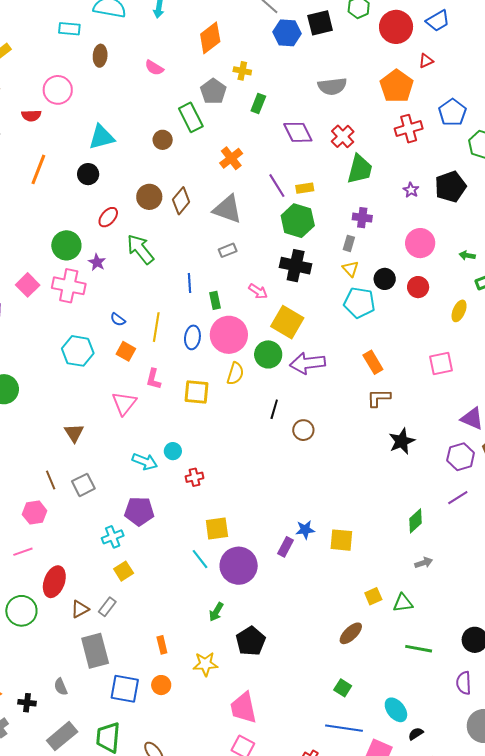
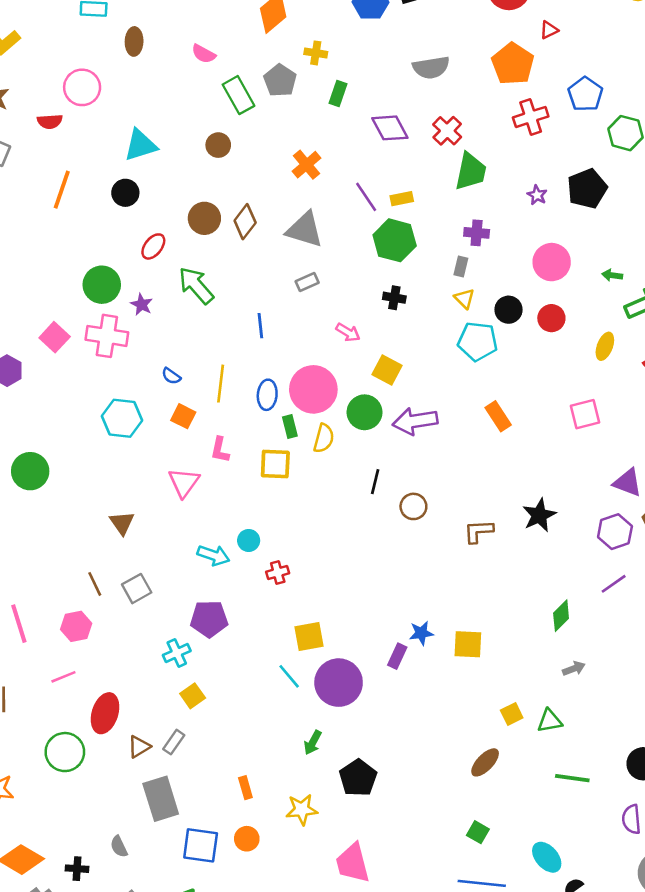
green rectangle: (191, 117) -> (239, 95), moved
black cross: (296, 266) -> (394, 298), size x0.6
green rectangle: (215, 300) -> (290, 426), moved
yellow square: (287, 322) -> (387, 370), size x0.7
brown L-shape: (379, 398) -> (479, 531), moved

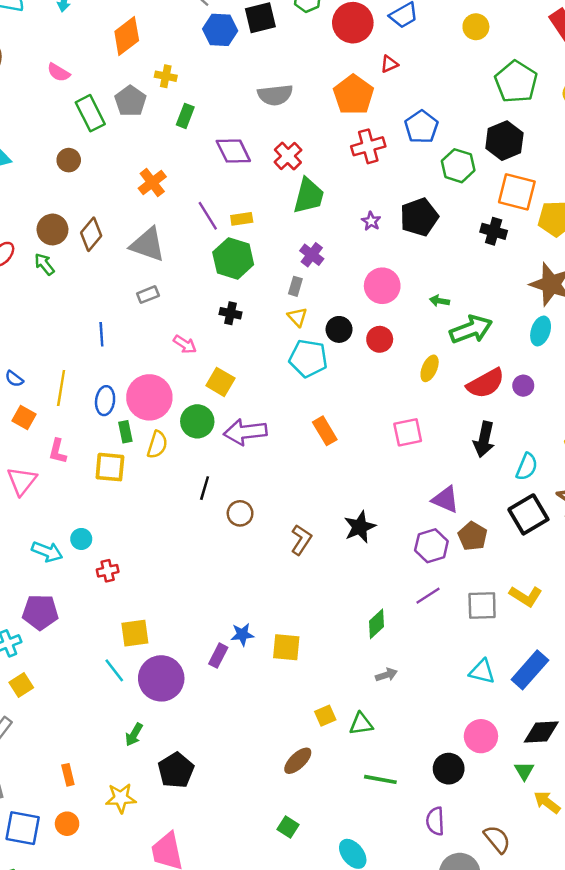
purple cross: (477, 233) -> (312, 255), turned 30
green arrow: (196, 285) -> (44, 264), moved, size x0.6
brown L-shape: (479, 531) -> (301, 540), turned 124

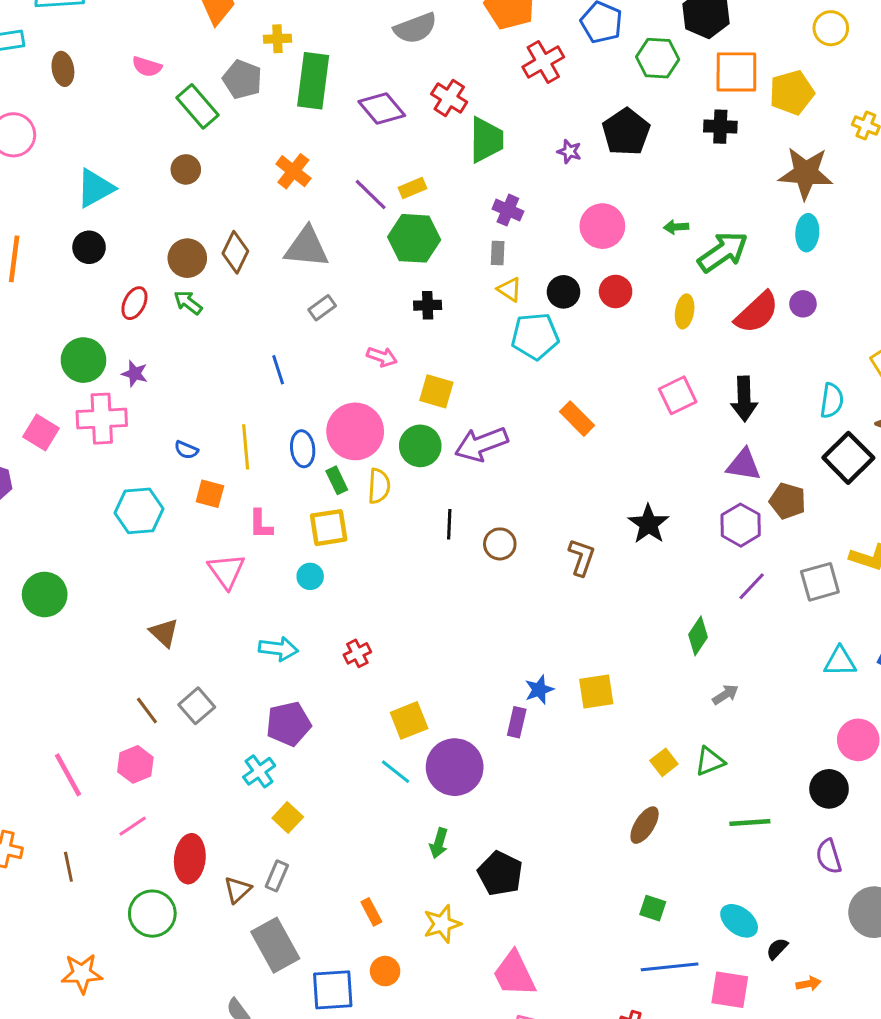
green rectangle: (185, 116) -> (313, 81), size x1.8
black arrow: (484, 439) -> (744, 399), moved
cyan circle: (81, 539) -> (310, 576), moved

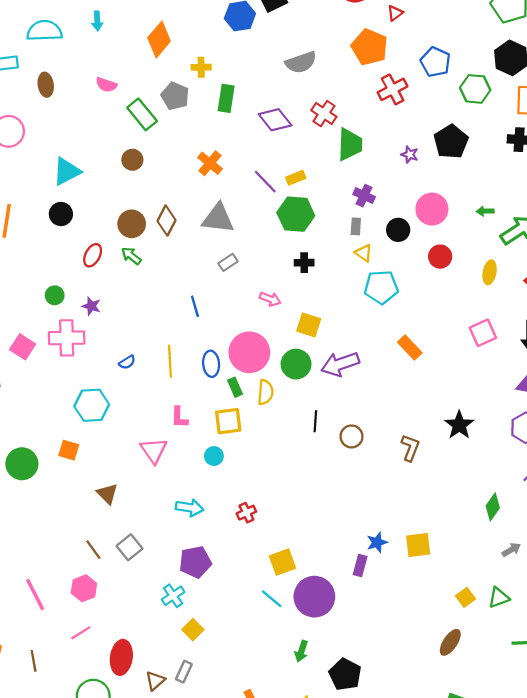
green rectangle: (313, 81) -> (226, 98), size x0.7
black circle: (564, 292) -> (398, 230), moved
green circle: (83, 360) -> (55, 295), size x0.6
blue semicircle: (186, 450) -> (127, 362), turned -56
orange square: (210, 494) -> (69, 450), moved

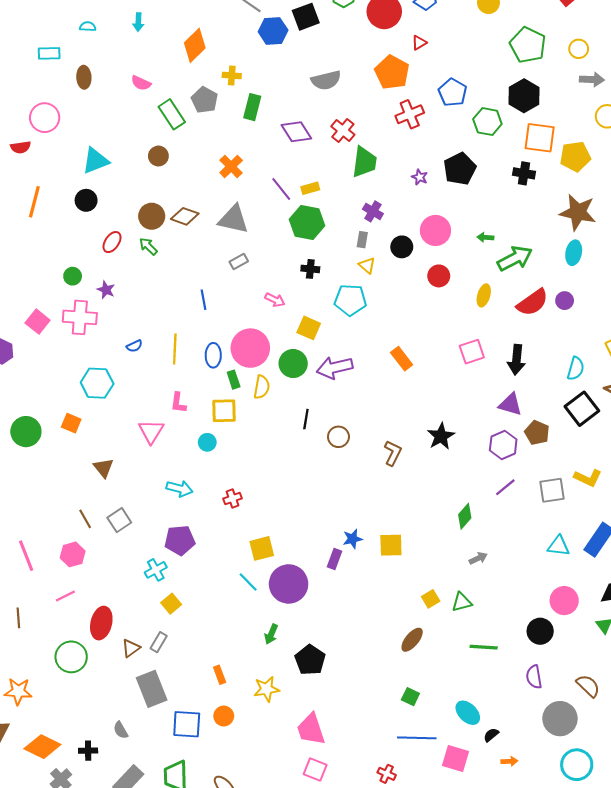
cyan semicircle: (44, 31) -> (88, 26), size x0.5
brown diamond: (167, 221) -> (185, 216), turned 76
cyan pentagon: (381, 287) -> (350, 300), moved

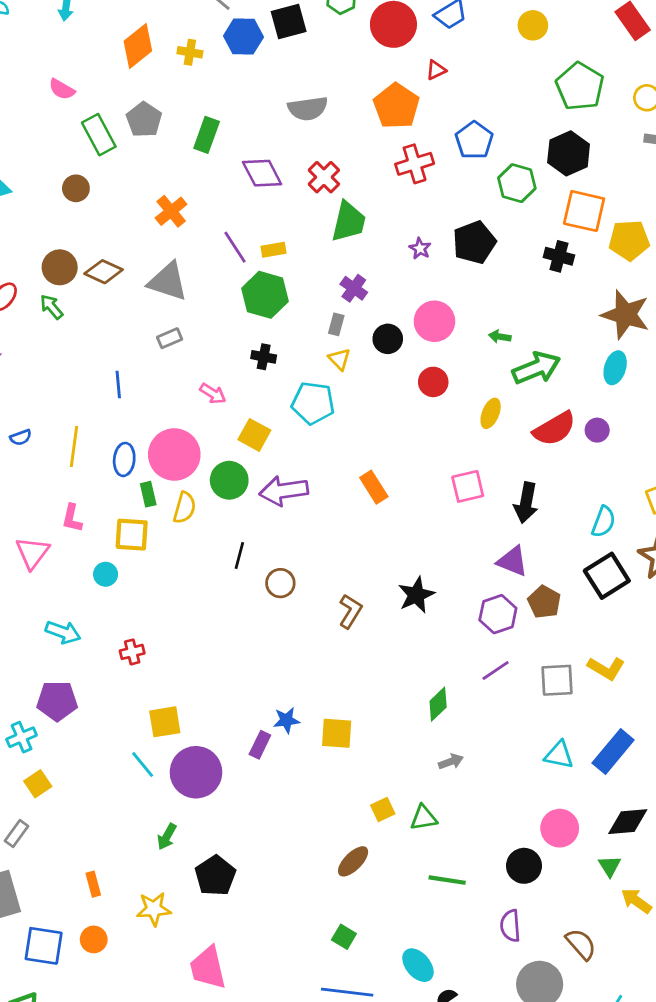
yellow cross: (232, 75) -> (190, 52), moved

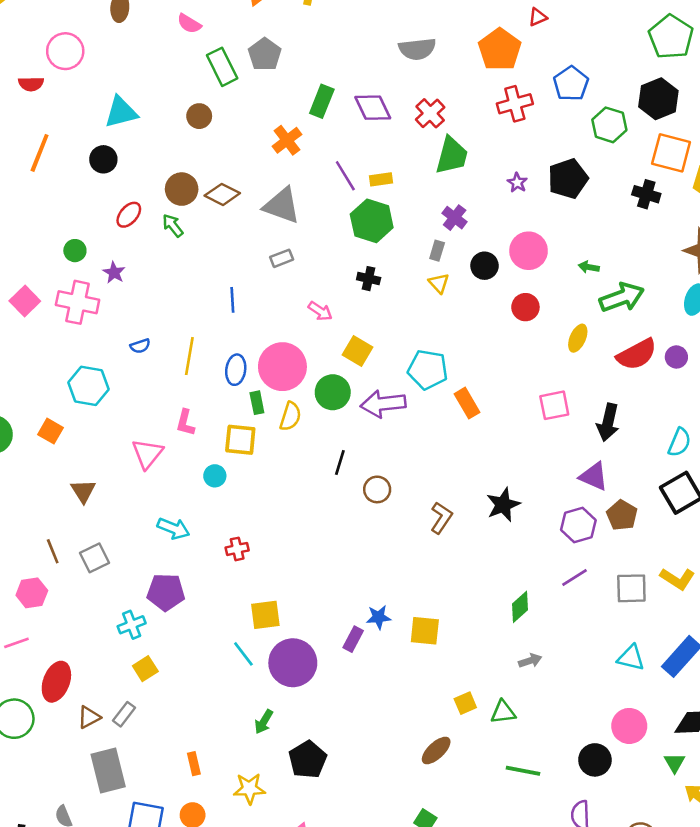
green rectangle: (207, 135) -> (322, 101), moved
cyan pentagon: (313, 403) -> (428, 370), moved

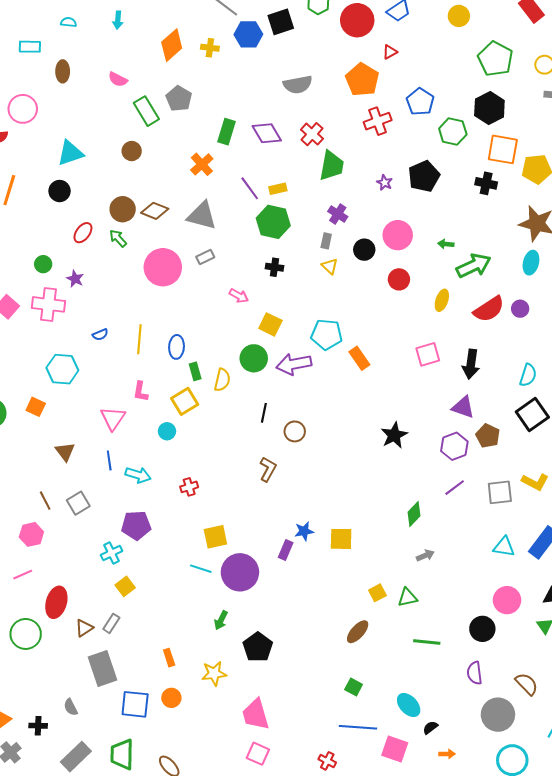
blue line: (232, 300) -> (109, 460), moved
pink circle: (282, 367) -> (163, 267), moved
yellow square: (240, 440) -> (185, 401), turned -32
brown L-shape: (441, 518) -> (268, 469), moved
cyan line: (243, 654) -> (201, 569), turned -30

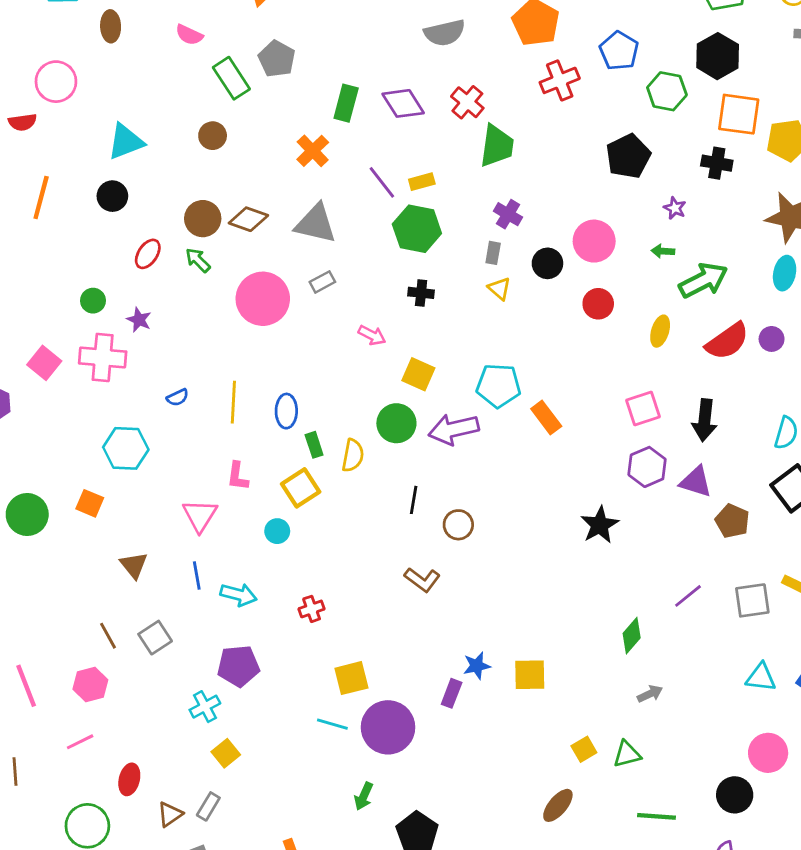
purple star: (385, 183) -> (675, 208), moved
purple hexagon: (454, 446) -> (647, 467), moved
brown L-shape: (268, 469) -> (422, 580), turned 100
red ellipse: (56, 602) -> (129, 779), size x0.7

